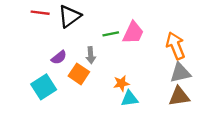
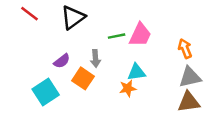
red line: (40, 13) -> (29, 14), moved, turned 30
orange arrow: (176, 46) -> (185, 49), size x0.7
cyan triangle: (130, 99) -> (136, 72), moved

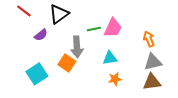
gray arrow: (95, 58) -> (77, 47), size x1.5
purple semicircle: (62, 61) -> (41, 35), moved
orange star: (128, 88) -> (115, 79), moved

